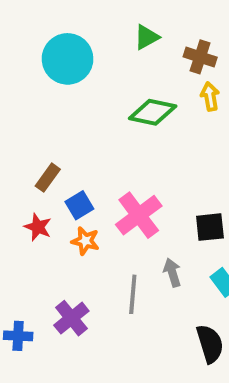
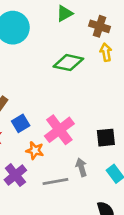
orange star: (85, 241) -> (35, 150), moved
gray line: (133, 294) -> (55, 182), turned 75
purple cross: (71, 318) -> (15, 175), moved

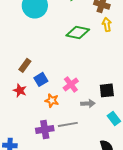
pink cross: (59, 130) -> (71, 84), size x0.7
gray arrow: (81, 167) -> (88, 103), moved, turned 104
purple cross: (15, 175) -> (45, 129), moved, turned 30

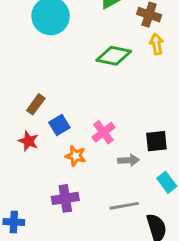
gray line: (68, 124) -> (124, 206), moved

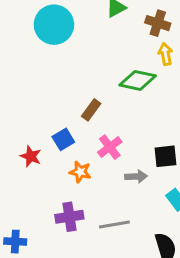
green diamond: (114, 56) -> (138, 80), moved
brown rectangle: (36, 104) -> (91, 110), moved
gray line: (124, 206) -> (114, 224), moved

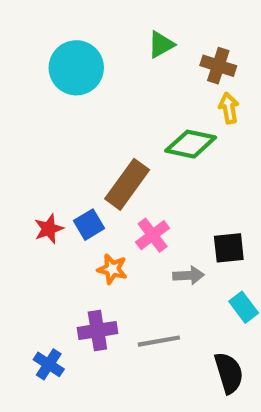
brown rectangle: (91, 110) -> (127, 184), size x1.6
red star: (31, 156) -> (49, 229), moved, turned 30
blue cross: (15, 242) -> (49, 364), moved, turned 30

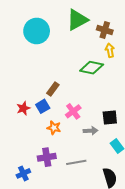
green triangle: (161, 44) -> (77, 20), size x1.6
brown rectangle: (127, 184) -> (53, 89), moved, size x0.6
blue cross: (49, 364) -> (23, 173), turned 32

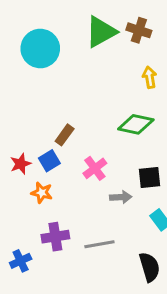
brown cross: (105, 30) -> (139, 30), moved
green diamond: (92, 68) -> (136, 124), moved
orange star: (54, 128) -> (42, 193), moved

